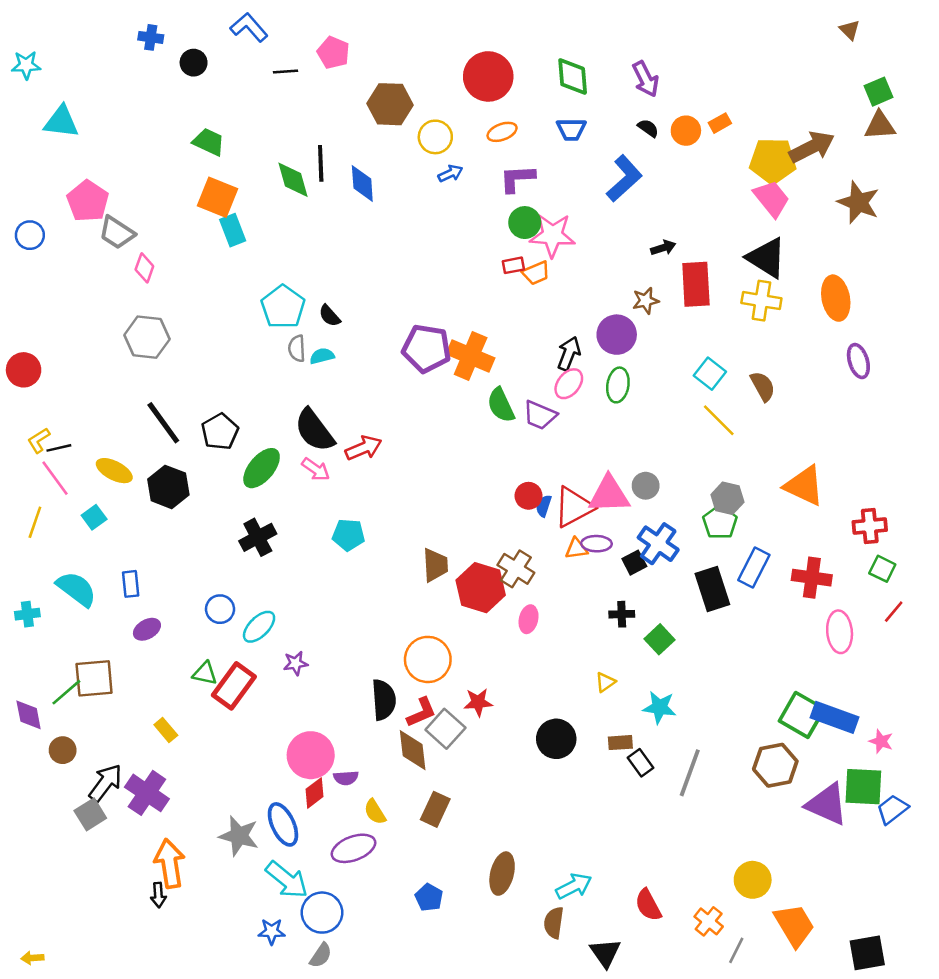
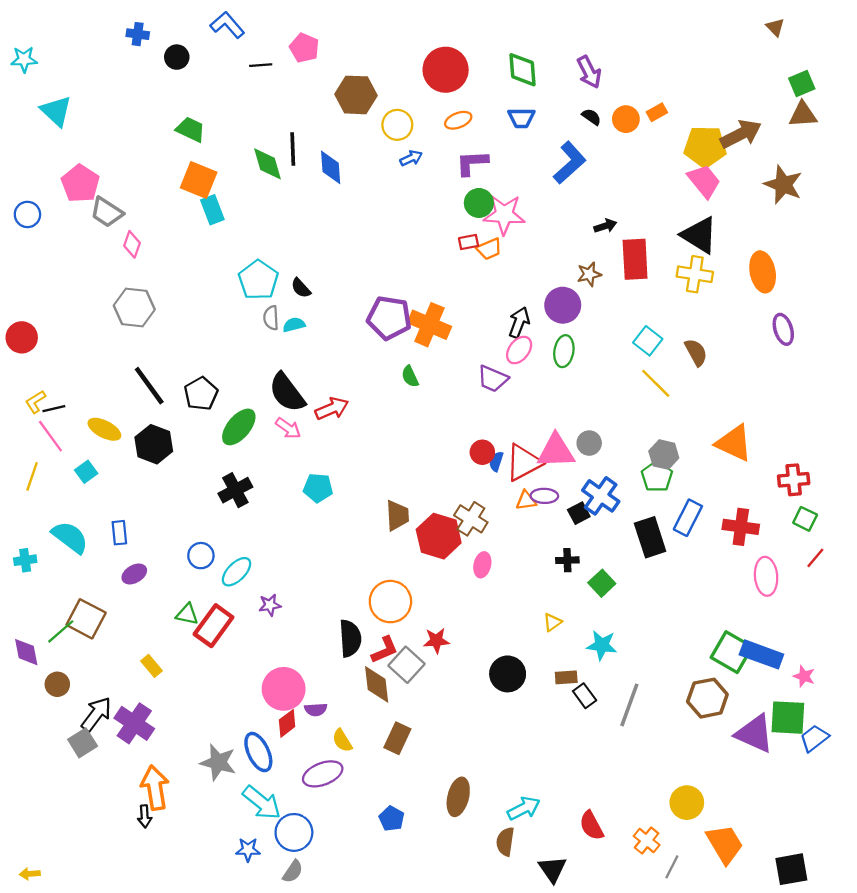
cyan triangle: (61, 122) -> (56, 111), turned 36
green semicircle: (501, 405) -> (410, 376), moved, size x0.7
brown square: (94, 678) -> (86, 619), turned 33

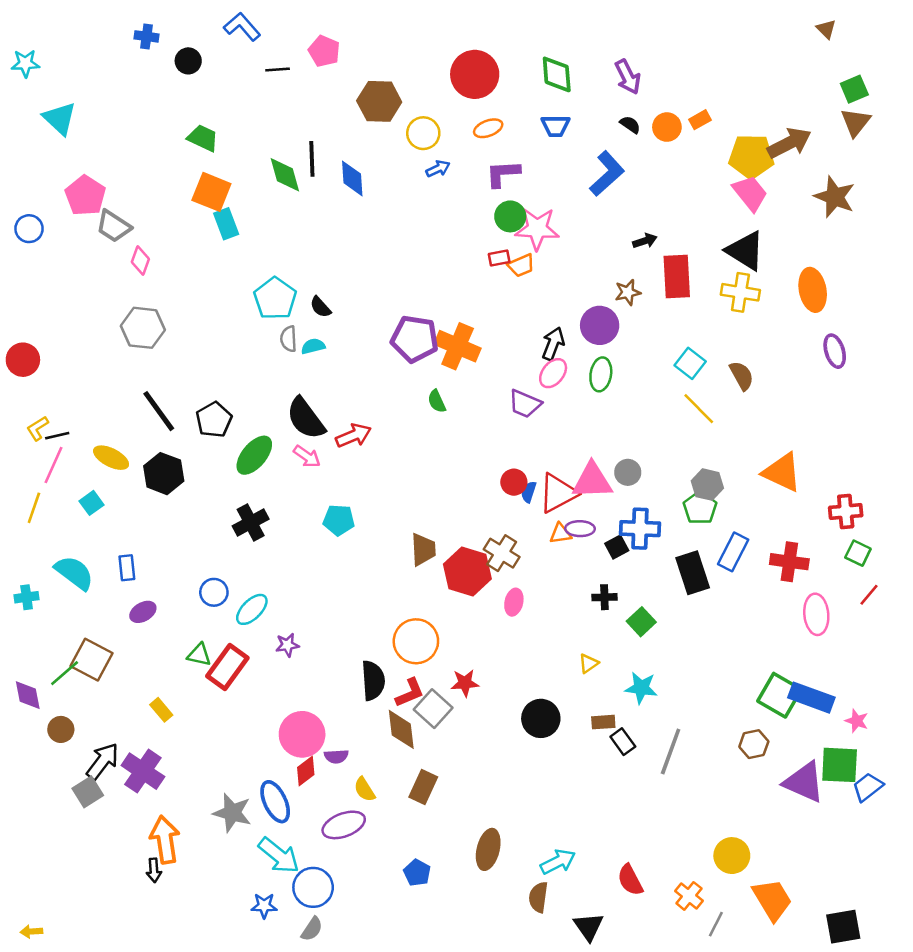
brown triangle: (803, 115) -> (855, 122), turned -48
pink line: (50, 436) -> (54, 465), turned 60
blue cross: (601, 496) -> (640, 529), turned -33
brown hexagon: (707, 698) -> (754, 744), size x0.7

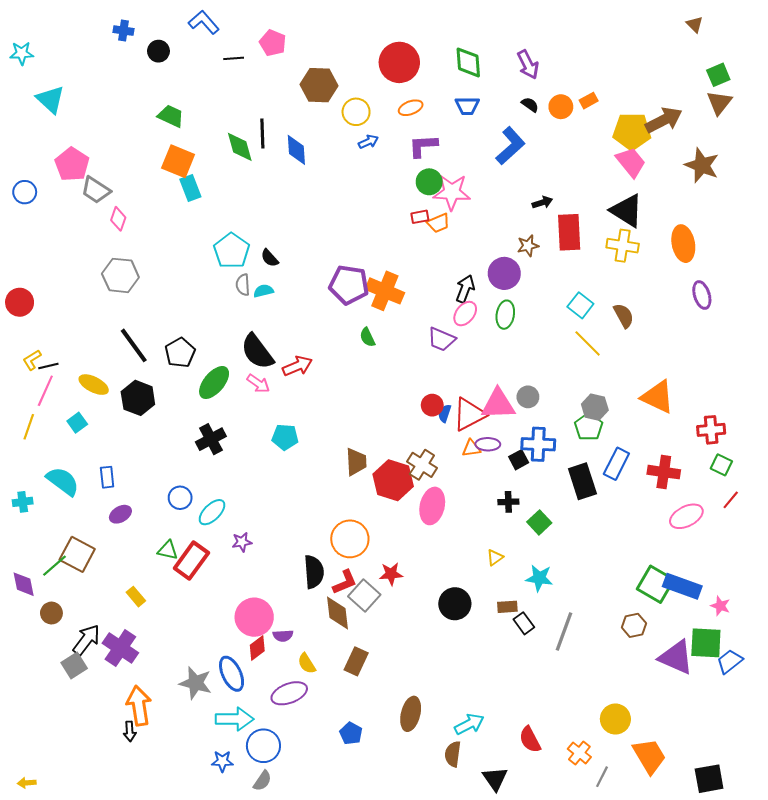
pink ellipse: (514, 602) -> (432, 506), size x1.6
pink ellipse: (816, 614) -> (686, 516), turned 68
cyan arrow: (279, 856) -> (235, 719), turned -39

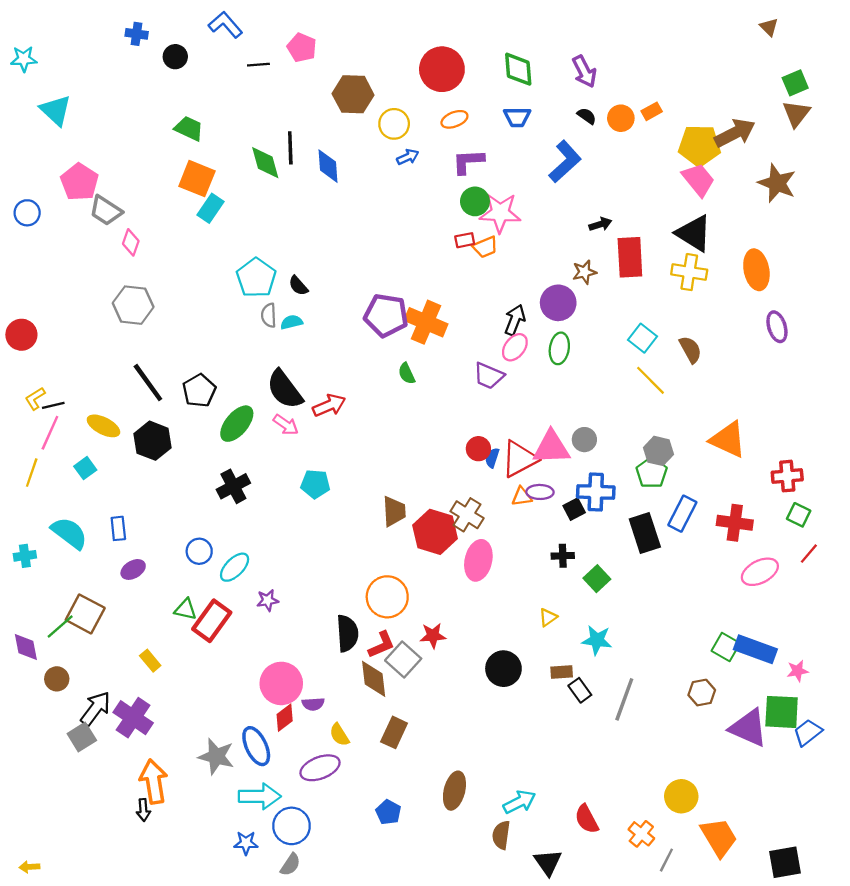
cyan rectangle: (190, 188) -> (211, 208), turned 55
green square: (656, 584) -> (726, 647), size x0.7
pink star: (720, 606) -> (797, 671), turned -30

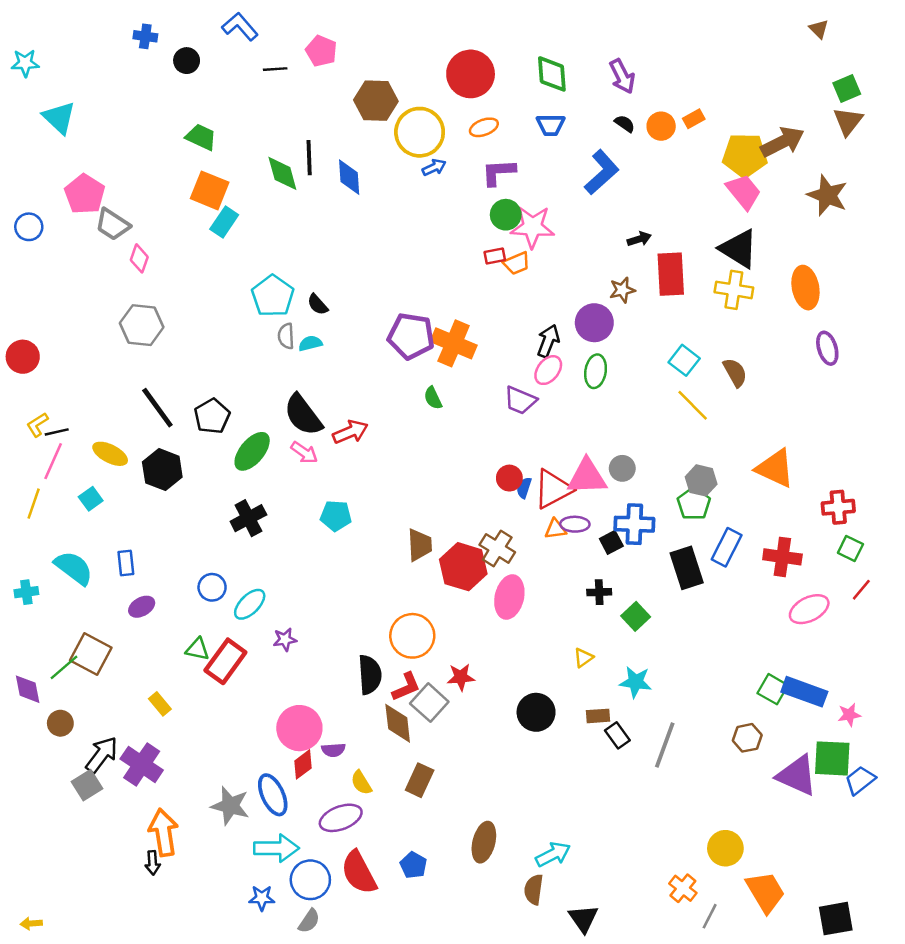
yellow circle: (394, 124) -> (420, 132), size x1.5
red semicircle: (587, 819) -> (359, 872), moved, size x1.4

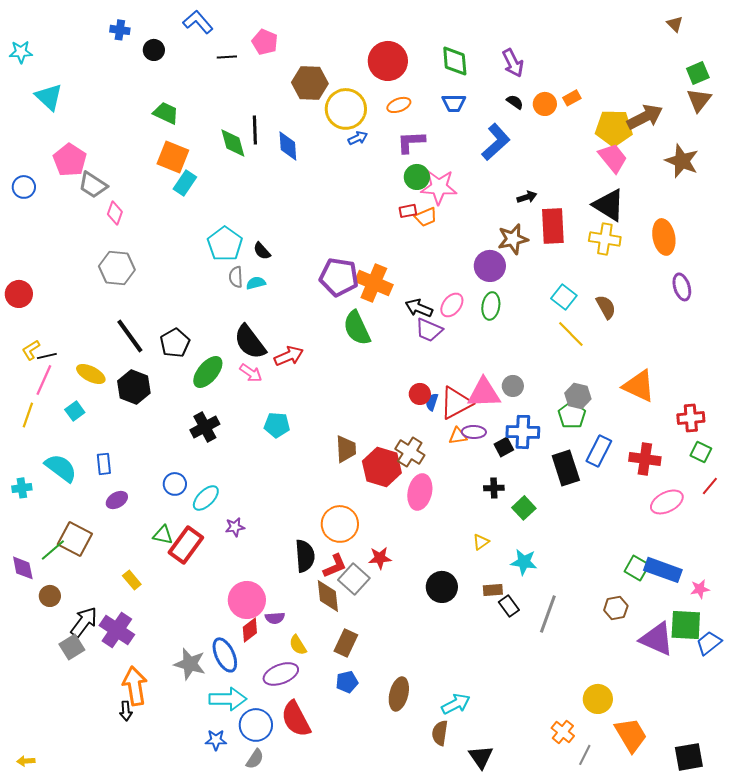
brown star: (622, 290) -> (513, 239), size x1.4
black arrow: (548, 341) -> (419, 308), moved, turned -88
green semicircle: (433, 398) -> (357, 328), size x1.8
blue pentagon: (413, 865) -> (347, 682), moved, turned 30

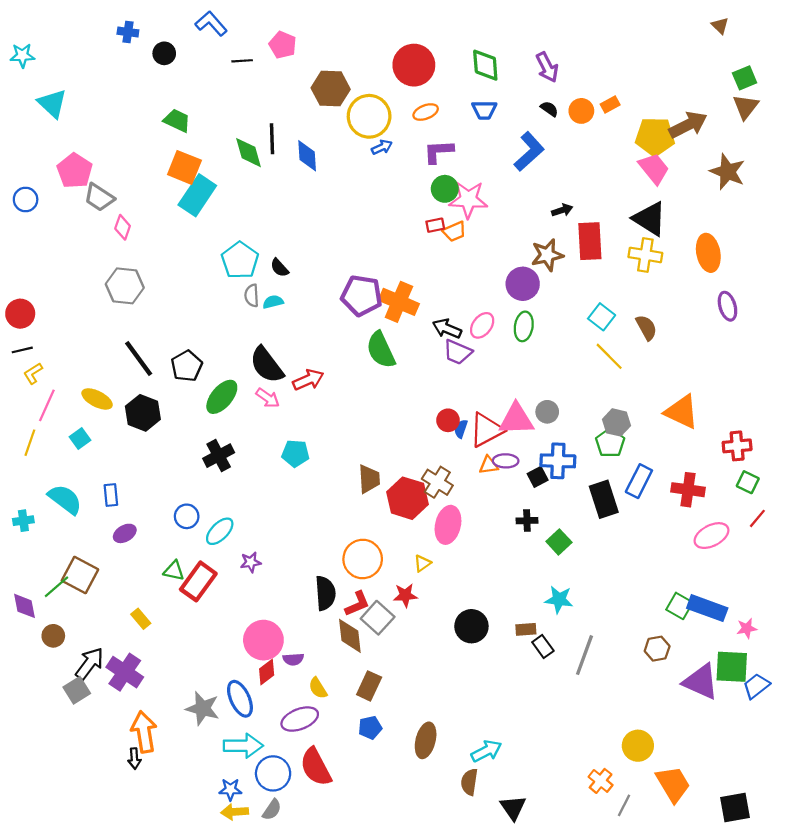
cyan rectangle: (185, 183) -> (197, 195), size x1.5
black line: (47, 356) -> (22, 350), moved
yellow triangle: (481, 542) -> (422, 563), moved
yellow arrow: (26, 761) -> (235, 812), moved, size x1.4

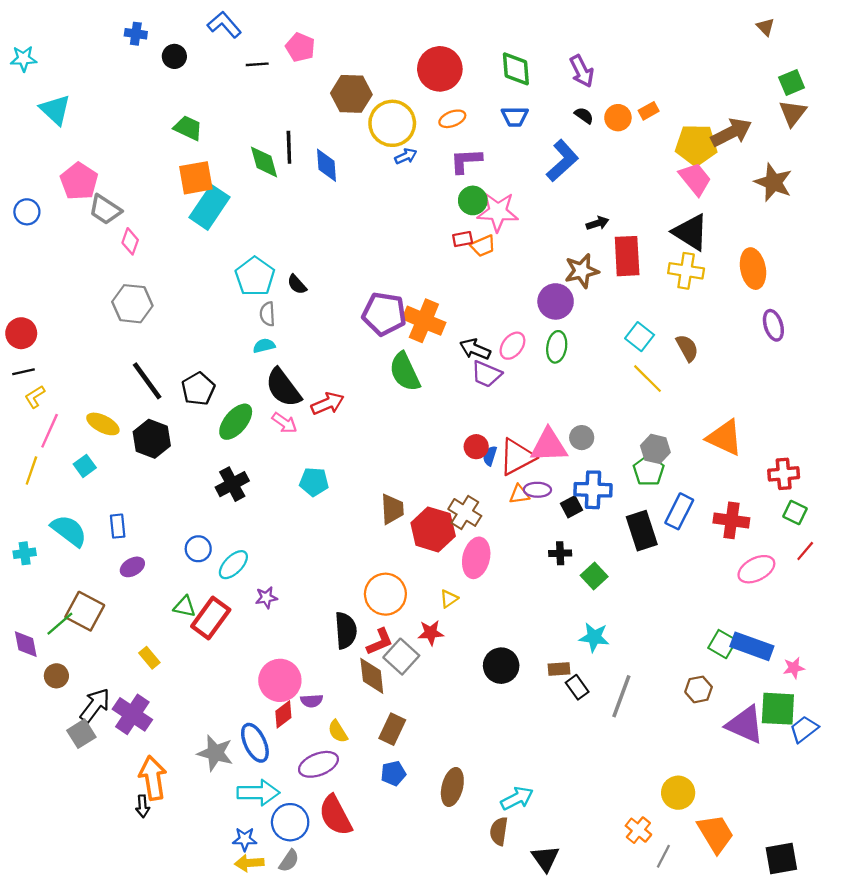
orange square: (184, 167) -> (196, 178), turned -32
cyan semicircle: (273, 302) -> (264, 346), moved

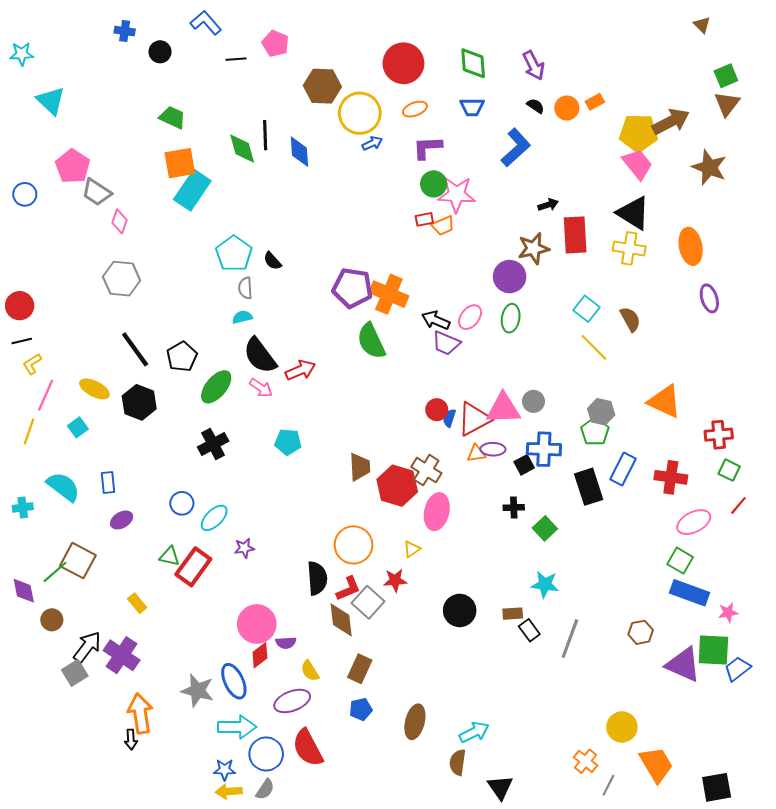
green square: (722, 644) -> (680, 561), moved

